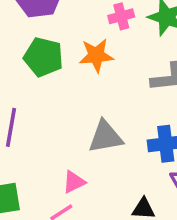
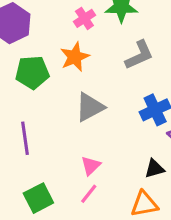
gray triangle: (105, 137) -> (90, 107), moved

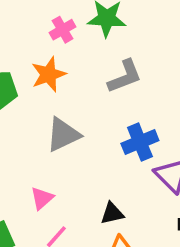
pink triangle: (91, 166) -> (42, 198), moved
black triangle: (154, 169) -> (112, 213), moved

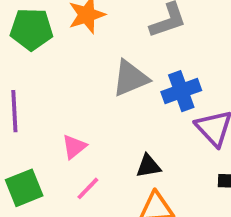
gray triangle: (63, 135) -> (130, 78), moved

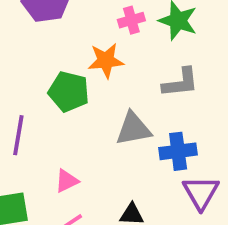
green pentagon: (31, 29) -> (69, 92), moved

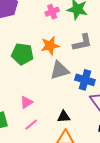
orange star: (106, 61) -> (50, 46), moved
blue cross: (178, 151) -> (85, 80), turned 30

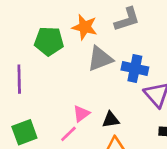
orange star: (50, 46) -> (85, 27), turned 30
pink triangle: (27, 102) -> (81, 114), moved

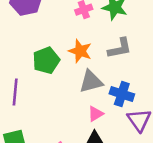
green pentagon: (49, 41) -> (46, 60), turned -30
pink triangle: (81, 114) -> (96, 114), moved

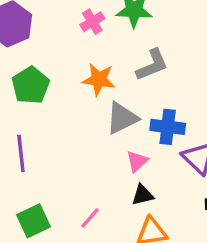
green pentagon: (46, 60) -> (31, 85), moved

